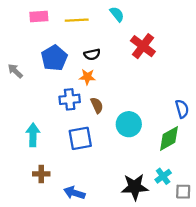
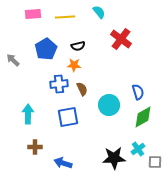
blue semicircle: (182, 109) -> (138, 92), moved

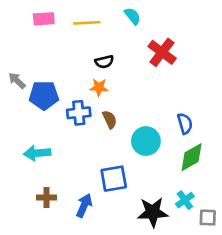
blue pentagon: (46, 49) -> (44, 95), moved, turned 30
cyan arrow: (28, 114) -> (37, 153), turned -96
blue square: (68, 117) -> (114, 179), moved
blue arrow: (63, 163) -> (84, 205), moved, turned 96

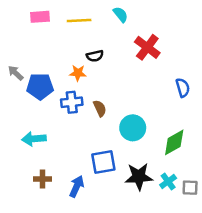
orange star: (99, 87) -> (78, 73), moved
blue semicircle: (185, 124) -> (183, 88), moved
black star: (153, 212) -> (139, 177), moved
gray square: (208, 218) -> (190, 188), moved

